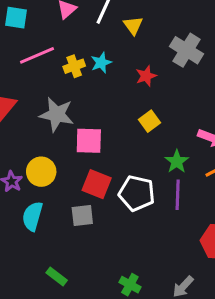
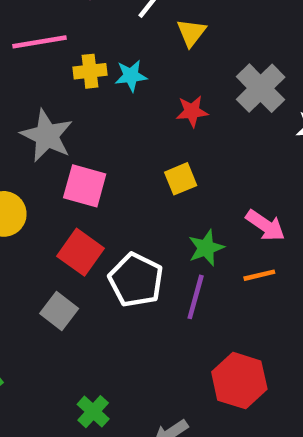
gray square: (82, 216) -> (59, 311), moved, turned 30

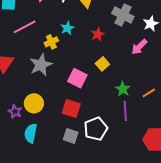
yellow cross: (90, 71) -> (51, 42), moved
gray star: (47, 136) -> (41, 65), turned -30
pink square: (85, 186) -> (77, 78), moved, turned 30
pink arrow: (265, 225) -> (139, 47), moved, turned 120
white pentagon: (136, 280) -> (96, 129), moved, turned -30

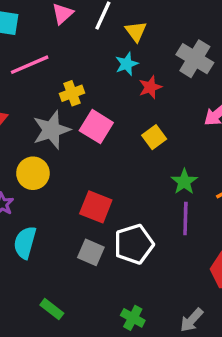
cyan star: (67, 28) -> (127, 64), moved
pink square: (77, 78) -> (96, 127), moved
yellow circle: (34, 103) -> (33, 173), moved

